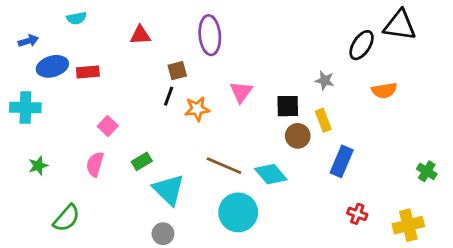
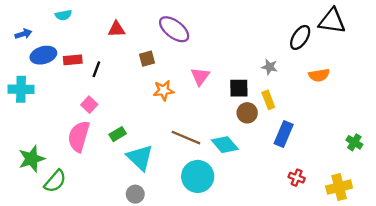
purple ellipse: (210, 35) -> (174, 29), turned -48
black line: (169, 96) -> (96, 69), moved
pink semicircle: (95, 164) -> (79, 136), size x1.5
green star: (38, 166) -> (32, 159), moved, size x1.6

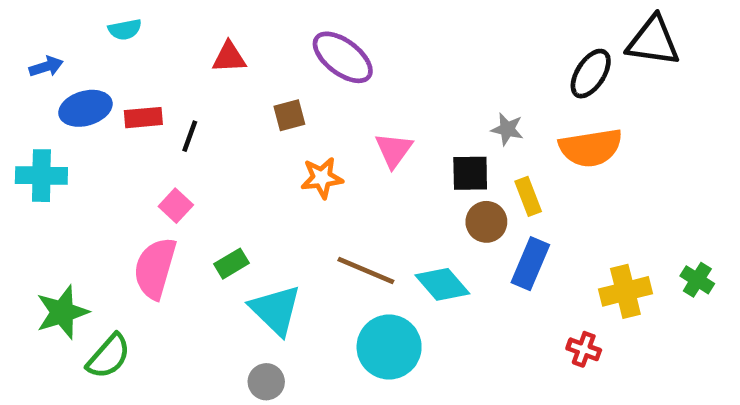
gray star: (270, 67) -> (507, 129), moved
orange semicircle: (319, 75) -> (591, 148), moved, size x1.5
blue rectangle: (284, 134) -> (530, 264), moved
yellow cross: (339, 187) -> (625, 291), moved

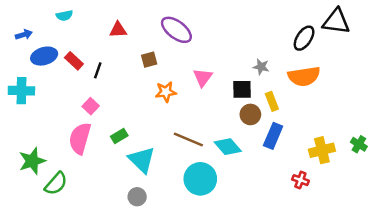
red rectangle: (143, 118) -> (74, 61), turned 48

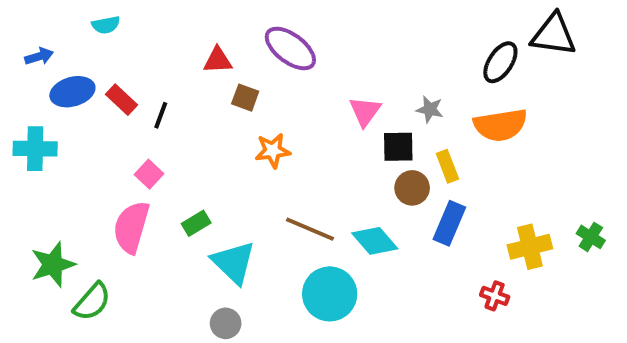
red triangle: (118, 30) -> (218, 60), moved
brown square: (149, 60) -> (245, 98), turned 35
pink triangle: (203, 77) -> (365, 111), moved

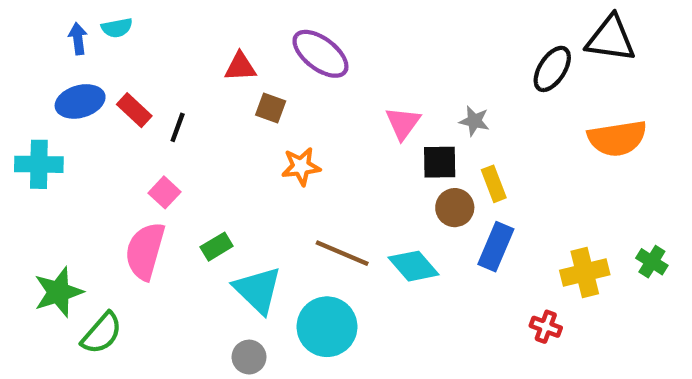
blue arrow: (39, 56) -> (78, 39), moved, turned -80
orange semicircle: (500, 125) -> (617, 138), moved
cyan circle: (330, 294) -> (327, 327), moved

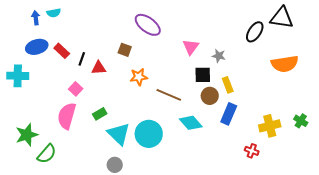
red triangle: (240, 67) -> (99, 68), moved
pink triangle: (403, 123) -> (191, 47), moved
brown line: (342, 253) -> (169, 95), moved
cyan circle: (327, 327) -> (149, 134), moved

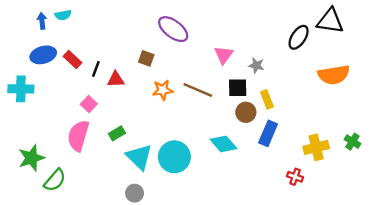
brown line: (169, 95) -> (198, 90), moved

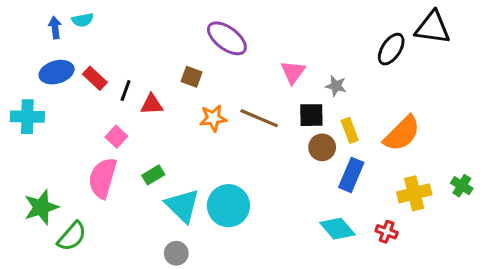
orange semicircle: (334, 75) -> (402, 134), moved, turned -36
cyan diamond: (224, 144) -> (337, 229), moved

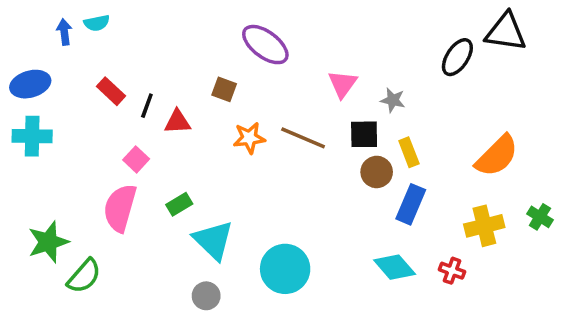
blue ellipse: (57, 72) -> (30, 84), moved
orange semicircle: (402, 134) -> (497, 156), moved
cyan circle: (228, 206) -> (285, 269), moved

